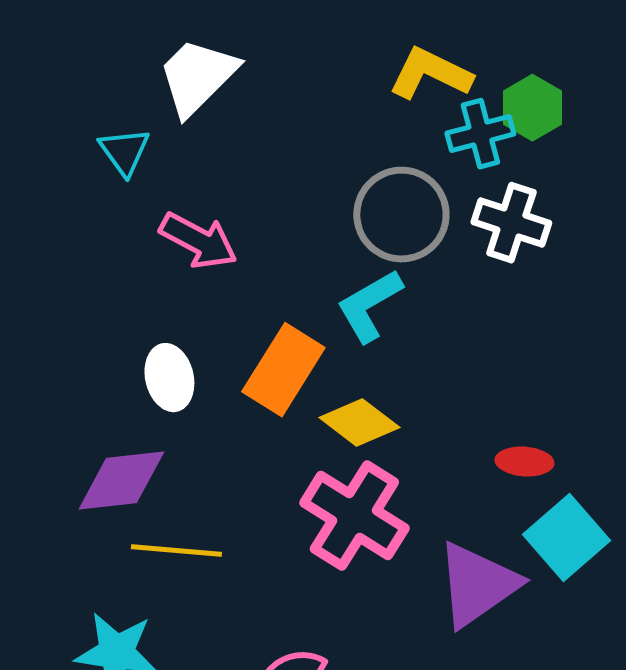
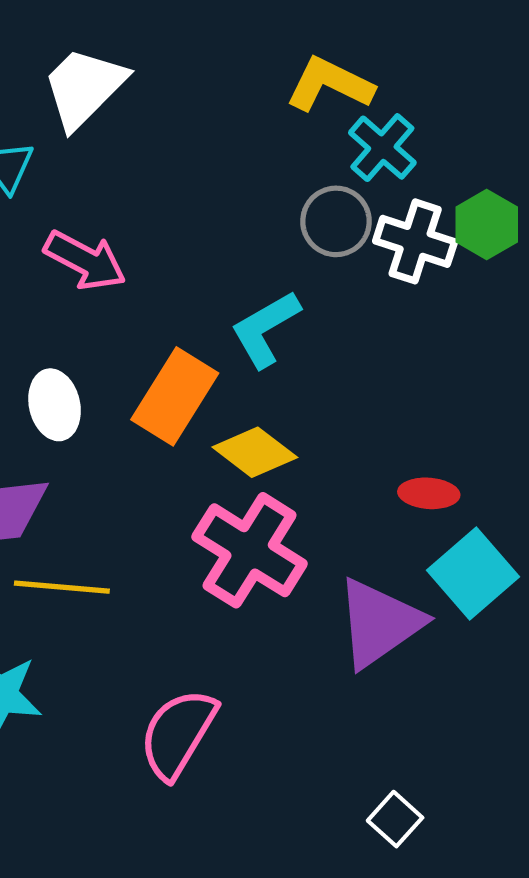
green hexagon: (532, 108) -> (487, 225), moved
cyan cross: (480, 134) -> (382, 148), turned -34
gray circle: (401, 215) -> (336, 221), moved, size x0.7

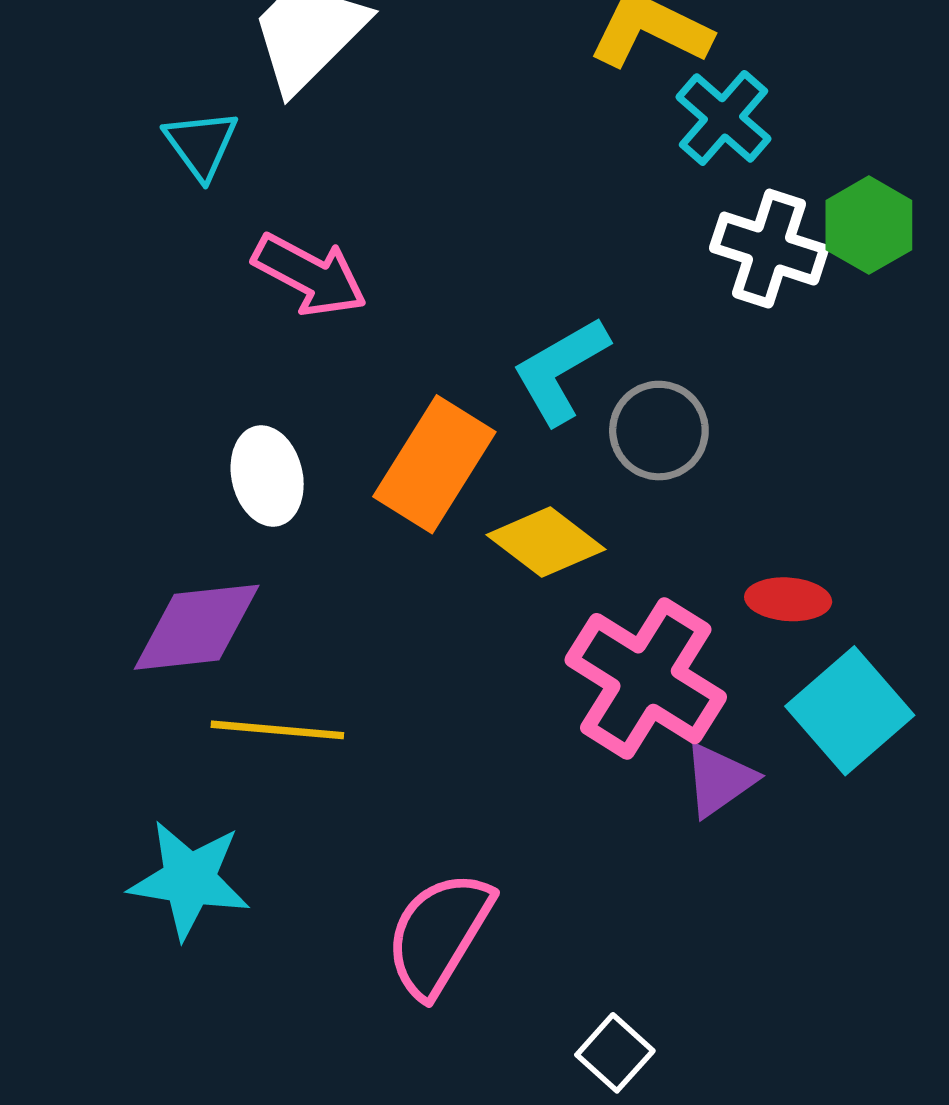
gray circle: (336, 221) -> (659, 431), moved
pink cross: (250, 550) -> (646, 679), moved
purple triangle: (379, 623) -> (719, 780), size x0.6
white square: (395, 819) -> (615, 1053), moved

